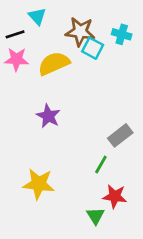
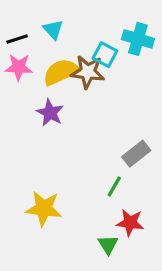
cyan triangle: (37, 16) -> (53, 30), moved
brown star: (80, 32) -> (88, 72), moved
cyan cross: (122, 34) -> (138, 39), size x1.4
purple star: (48, 116) -> (50, 113), moved

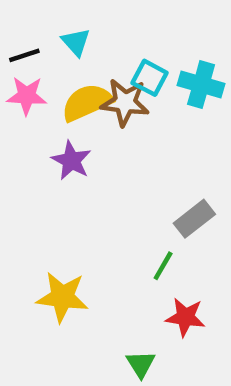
cyan cross: (138, 39) -> (201, 85), moved
green triangle: (108, 245) -> (141, 364), moved

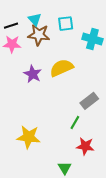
cyan square: (150, 78) -> (66, 24), moved, turned -35
yellow semicircle: (87, 102) -> (62, 68), moved
brown star: (125, 102) -> (39, 35), moved

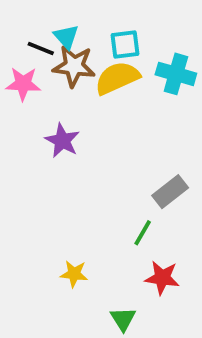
black line: (11, 26) -> (41, 48), moved, turned 40
yellow semicircle: (62, 68) -> (117, 78), moved
yellow star: (29, 137) -> (74, 274), moved, size x0.6

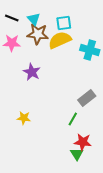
black line: (41, 48) -> (12, 18), moved
cyan cross: (176, 74) -> (90, 50), moved
yellow star: (74, 274) -> (24, 118), moved
green triangle: (123, 319) -> (77, 154), moved

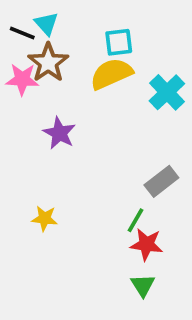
cyan triangle: (34, 19) -> (46, 24), moved
brown star: (38, 34) -> (48, 63), moved, turned 30
cyan cross: (90, 50) -> (167, 92), turned 30
red star: (83, 142) -> (147, 244), moved

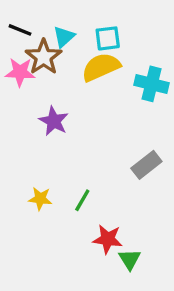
cyan triangle: (46, 24) -> (64, 37), moved, turned 30
cyan cross: (167, 92) -> (152, 84), turned -32
green line: (135, 220) -> (82, 200), moved
red star: (147, 244) -> (108, 239), moved

